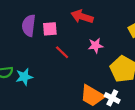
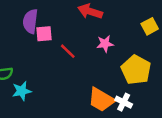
pink square: (50, 29) -> (44, 34), moved
cyan star: (24, 77) -> (22, 91), moved

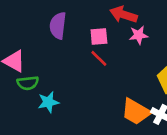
pink square: (44, 34) -> (99, 36), moved
pink star: (105, 44) -> (139, 35), moved

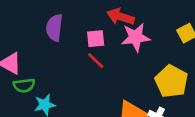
pink star: (139, 35) -> (136, 37), size x1.5

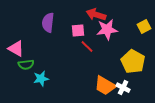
red line: (96, 61) -> (87, 47), moved

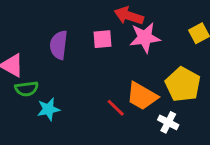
purple semicircle: (48, 23) -> (59, 45), moved
red line: (87, 47) -> (116, 108), moved
orange trapezoid: (105, 86) -> (142, 96), moved

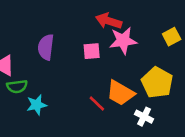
pink square: (103, 39) -> (92, 51), moved

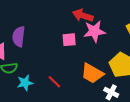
purple semicircle: (46, 47) -> (19, 37), moved
red line: (97, 103) -> (54, 82), moved

